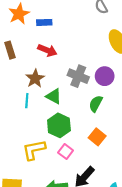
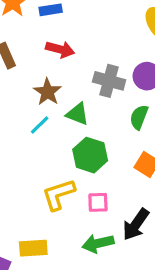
cyan line: (27, 101) -> (40, 125), turned 48
pink square: (66, 152) -> (98, 202), moved, turned -32

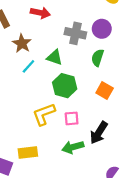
brown star: (47, 92) -> (22, 43), moved

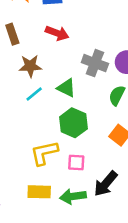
brown star: (22, 43) -> (30, 66), turned 30
yellow rectangle: (28, 152) -> (39, 192), moved

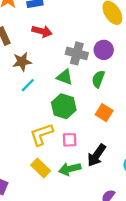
green triangle: (66, 88) -> (65, 77), moved
yellow rectangle: (39, 192) -> (41, 168), turned 48

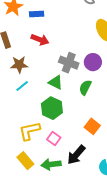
orange square: (104, 113) -> (92, 126), moved
pink square: (70, 140) -> (54, 138), turned 32

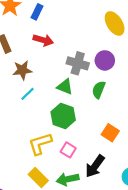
blue rectangle: (37, 14) -> (37, 12), turned -56

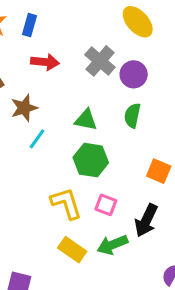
gray cross: (78, 63) -> (100, 61), moved, turned 35
yellow L-shape: (40, 144) -> (66, 203), turned 100

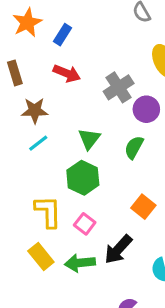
green triangle: (86, 120) -> (89, 139), turned 40

